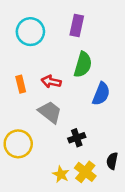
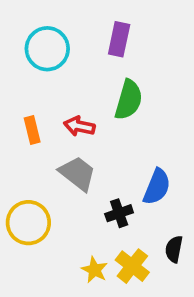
blue semicircle: (101, 94) -> (157, 187), moved

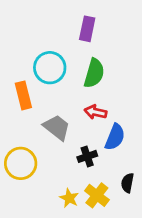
cyan circle: (47, 49) -> (50, 68), moved
red arrow: (79, 126) -> (96, 112), moved
orange rectangle: (32, 130) -> (23, 95), size x1.4

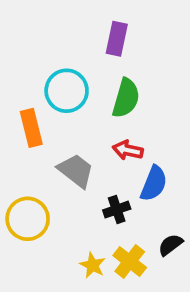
black semicircle: (127, 183) -> (171, 245), turned 42

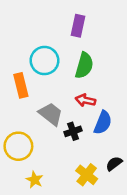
black cross: (117, 210) -> (73, 131), moved
yellow star: (93, 265) -> (35, 180), moved

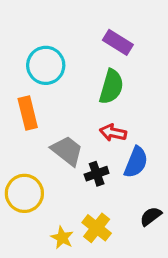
purple rectangle: (78, 26) -> (118, 42), moved, turned -70
cyan circle: (44, 61) -> (46, 65), moved
yellow cross: (87, 175) -> (97, 228), moved
yellow star: (35, 180) -> (62, 238), moved

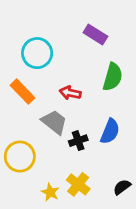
green semicircle: (111, 87) -> (113, 77), moved
orange rectangle: (28, 113) -> (22, 92), turned -30
red arrow: (113, 133) -> (70, 93), moved
black semicircle: (151, 216) -> (122, 187), moved

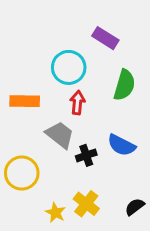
cyan circle: (37, 53) -> (69, 67), moved
orange rectangle: (22, 92) -> (25, 101), turned -45
red arrow: (70, 93) -> (77, 103), turned 84
blue semicircle: (110, 131) -> (121, 145), turned 95

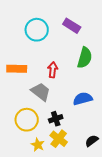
cyan circle: (69, 67) -> (37, 30), moved
blue semicircle: (121, 145) -> (83, 99), turned 138
black cross: (86, 155) -> (56, 119), moved
yellow circle: (22, 173) -> (27, 120), moved

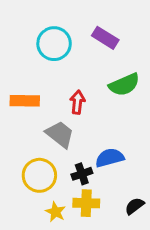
green semicircle: (85, 58) -> (124, 85), turned 50
blue semicircle: (83, 99) -> (110, 158), moved
yellow cross: (59, 139) -> (86, 203), turned -36

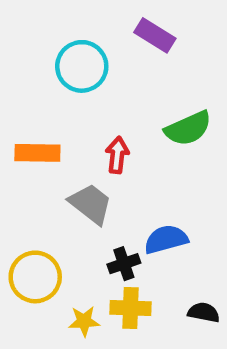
purple rectangle: (105, 38) -> (155, 35), moved
yellow circle: (39, 175) -> (35, 277), moved
black semicircle: (135, 206) -> (204, 312), turned 48
yellow star: (56, 212) -> (84, 321), turned -30

